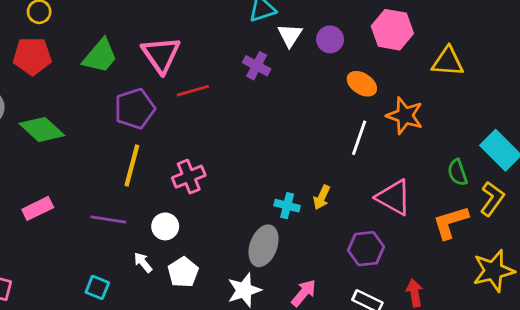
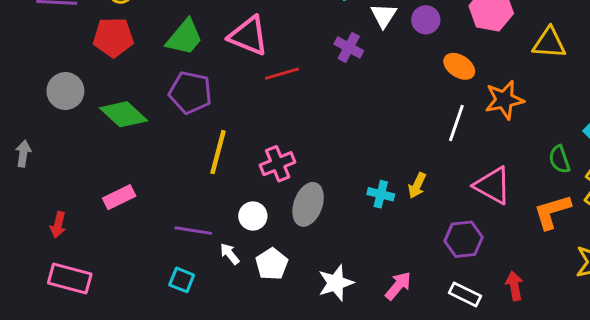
pink triangle: (161, 55) -> (248, 36), turned -33
purple pentagon: (135, 109) -> (190, 92), moved, turned 30
orange star: (405, 116) -> (504, 100), turned -30
purple line: (108, 219) -> (193, 231), moved
gray ellipse: (264, 246) -> (308, 204), moved

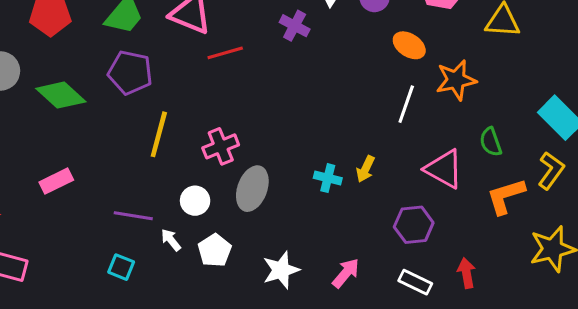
green semicircle: (559, 159) -> (491, 142), moved

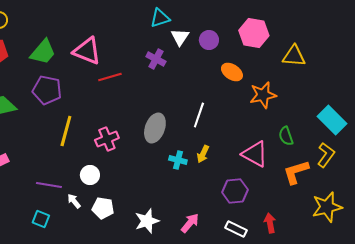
white line: (406, 104) -> (199, 115), moved
gray ellipse: (252, 189) -> (155, 128), moved
white pentagon: (215, 250) -> (103, 208), turned -30

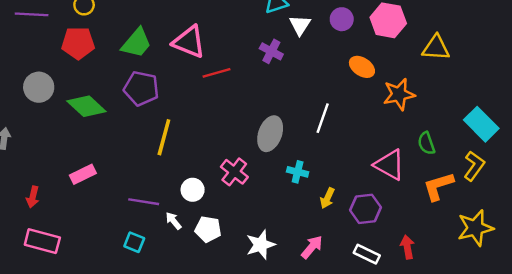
purple circle: (209, 40) -> (342, 19), moved
pink cross: (107, 139) -> (234, 172), moved, turned -30
yellow arrow: (203, 154) -> (327, 198), moved

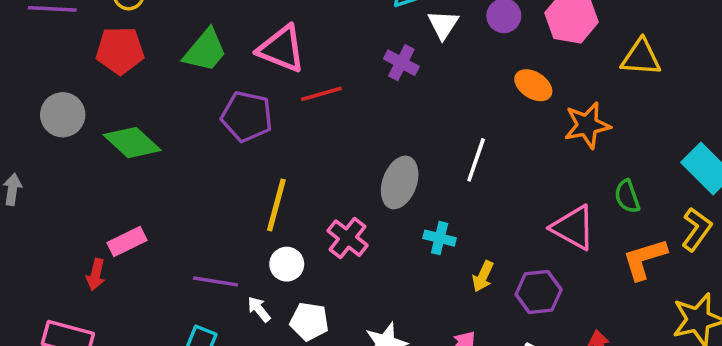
purple pentagon: (141, 88) -> (247, 116), moved
yellow line: (164, 137) -> (276, 205), moved
red arrow: (33, 197) -> (96, 275), moved

